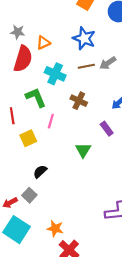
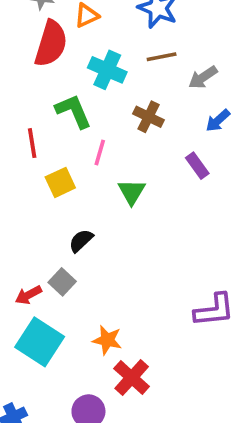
gray arrow: (108, 63) -> (203, 77), moved
green triangle: (83, 150) -> (132, 192), moved

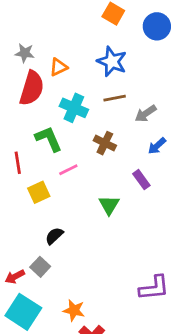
pink line: (100, 152) -> (68, 170), turned 48
green triangle: (132, 192) -> (109, 205), moved

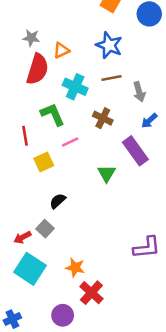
gray arrow: (146, 114) -> (139, 92), turned -72
purple rectangle: (141, 180) -> (135, 151), size x1.6

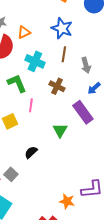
brown line: (112, 78) -> (64, 54), turned -70
pink line: (70, 142) -> (31, 105), turned -56
black semicircle: (58, 201) -> (31, 152), moved
orange star: (75, 268) -> (67, 201), moved

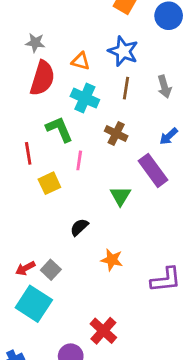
orange triangle: (24, 32) -> (81, 61), moved, turned 40
gray arrow: (86, 65) -> (164, 87), moved
gray square: (11, 174) -> (51, 270), moved
orange star: (67, 201) -> (112, 260), moved

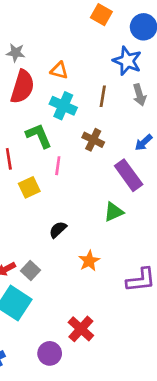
blue star: (123, 51) -> (127, 61), moved
green triangle: (120, 196) -> (114, 212), moved, turned 35
orange star: (112, 260) -> (89, 261), turned 30

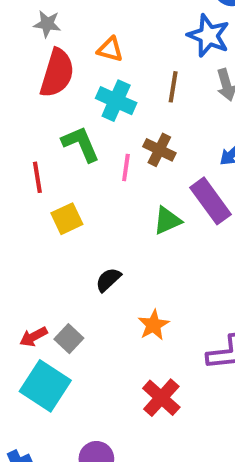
pink line: (58, 166) -> (126, 167), moved
green triangle: (114, 212) -> (167, 221), moved
red cross: (81, 329) -> (161, 398), moved

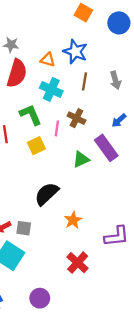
blue star: (209, 36) -> (75, 52), moved
yellow square: (67, 219) -> (36, 146), moved
black semicircle: (108, 280) -> (47, 194), size x1.6
gray square: (69, 339) -> (24, 228), turned -35

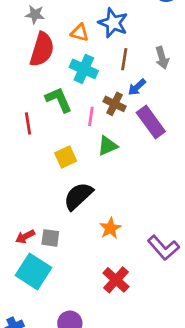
blue arrow: (119, 120) -> (137, 87), moved
yellow square: (36, 146) -> (66, 157), moved
purple rectangle: (106, 148) -> (151, 122), moved
green triangle: (81, 159) -> (108, 146), moved
purple L-shape: (117, 236) -> (163, 248), turned 55

